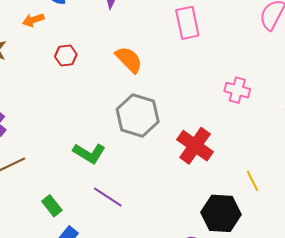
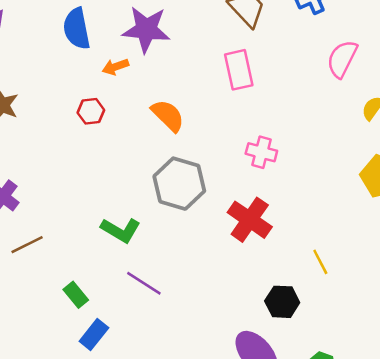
orange arrow: (33, 20) -> (115, 67), moved
pink cross: (237, 90) -> (261, 152), moved
black hexagon: (221, 213) -> (282, 302), size x0.7

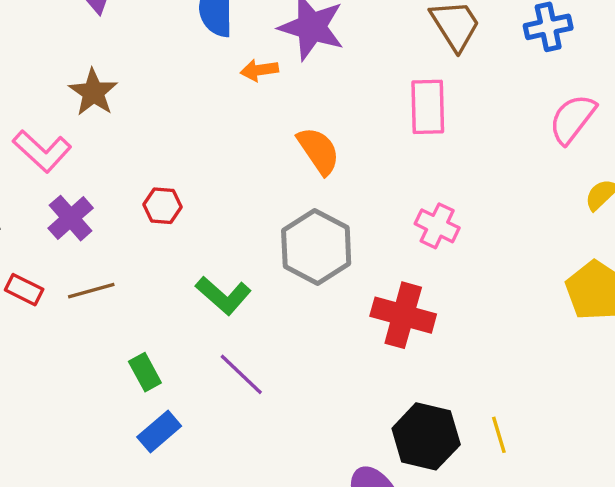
red hexagon: (91, 111) -> (162, 206), moved
red cross: (250, 220) -> (403, 315), turned -30
yellow line: (320, 262) -> (499, 435), moved
black hexagon: (282, 302) -> (426, 436), size x1.4

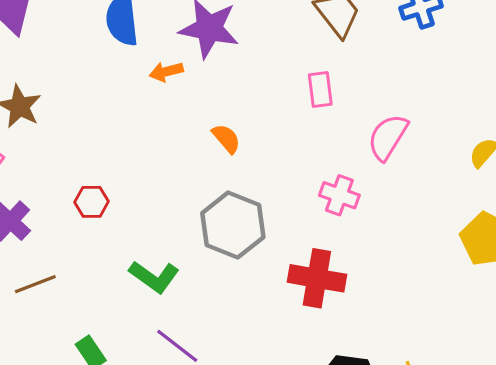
pink rectangle: (428, 107) -> (320, 89), size x0.7
pink semicircle: (572, 119) -> (388, 137), moved
orange semicircle: (318, 151) -> (226, 139), size x0.7

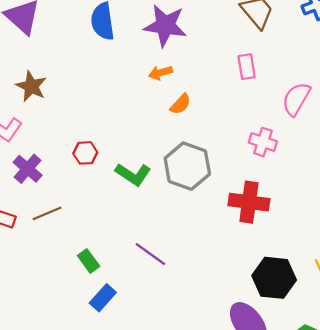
orange arrow: (166, 72) -> (160, 73), moved
orange semicircle: (226, 139) -> (180, 104), turned 85
green L-shape: (154, 277) -> (133, 174), moved

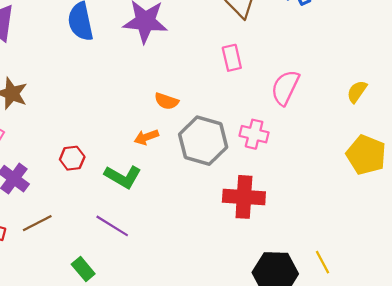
orange arrow: (160, 73) -> (146, 137), moved
orange semicircle: (180, 104) -> (166, 101), turned 70
gray hexagon: (187, 166) -> (203, 141), moved
purple line: (150, 254) -> (112, 226), moved

